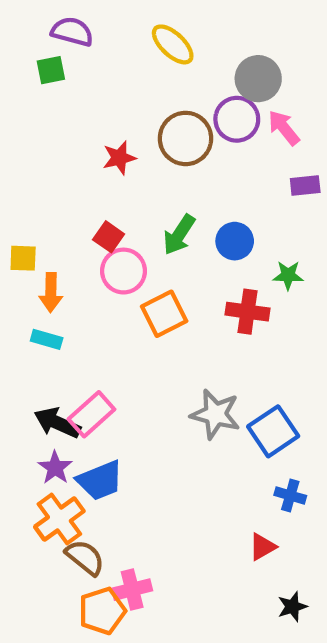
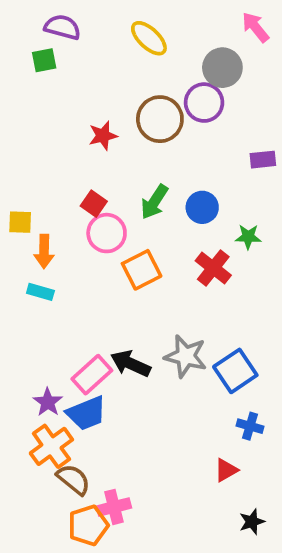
pink arrow: (284, 128) -> (256, 27), moved
red cross: (247, 312) -> (213, 268), turned 30
pink rectangle: (91, 414) -> (92, 375), moved
black arrow: (57, 423) -> (131, 364), moved

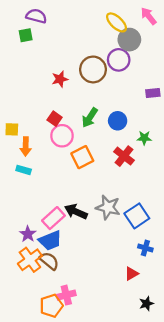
yellow ellipse: (149, 38) -> (117, 22), moved
brown semicircle: (74, 479) -> (49, 261), moved

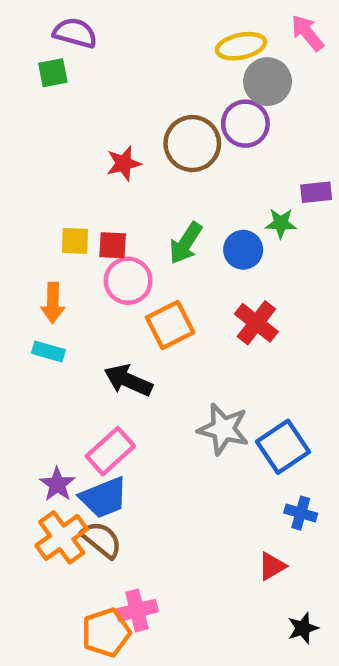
yellow ellipse: (117, 22) -> (241, 46), turned -55
red square: (55, 119) -> (113, 245), turned -32
yellow square: (12, 129) -> (75, 241), moved
green star: (144, 138) -> (281, 223), moved
black arrow: (76, 212) -> (128, 380), moved

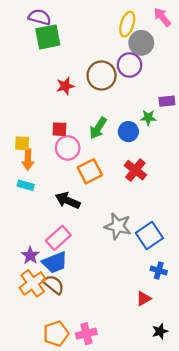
yellow ellipse: (241, 46) -> (127, 24), turned -60
green square: (53, 73) -> (48, 37), moved, size x1.6
yellow square: (75, 241) -> (22, 143), moved
pink cross: (137, 610) -> (86, 334), moved

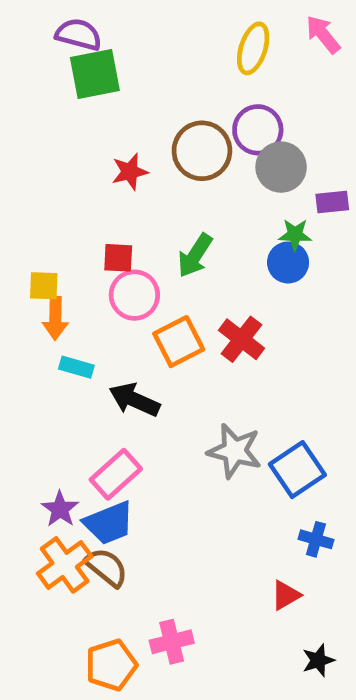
gray circle: (141, 43) -> (281, 167), moved
blue circle: (128, 132) -> (288, 262), moved
red cross: (135, 170) -> (242, 339), moved
cyan rectangle: (26, 185) -> (76, 367), moved
pink cross: (86, 334) -> (172, 642), moved

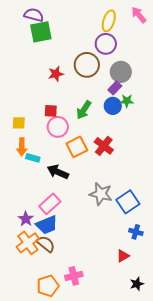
purple circle: (258, 130) -> (106, 44), moved
purple rectangle: (332, 202) -> (115, 88), moved, turned -40
blue circle: (288, 262) -> (113, 106), moved
orange arrow: (55, 318) -> (22, 147), moved

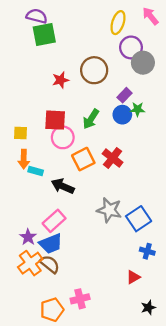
purple circle: (106, 44) -> (131, 47), moved
gray circle: (121, 72) -> (143, 63), moved
red square: (51, 111) -> (55, 120), size x1.5

